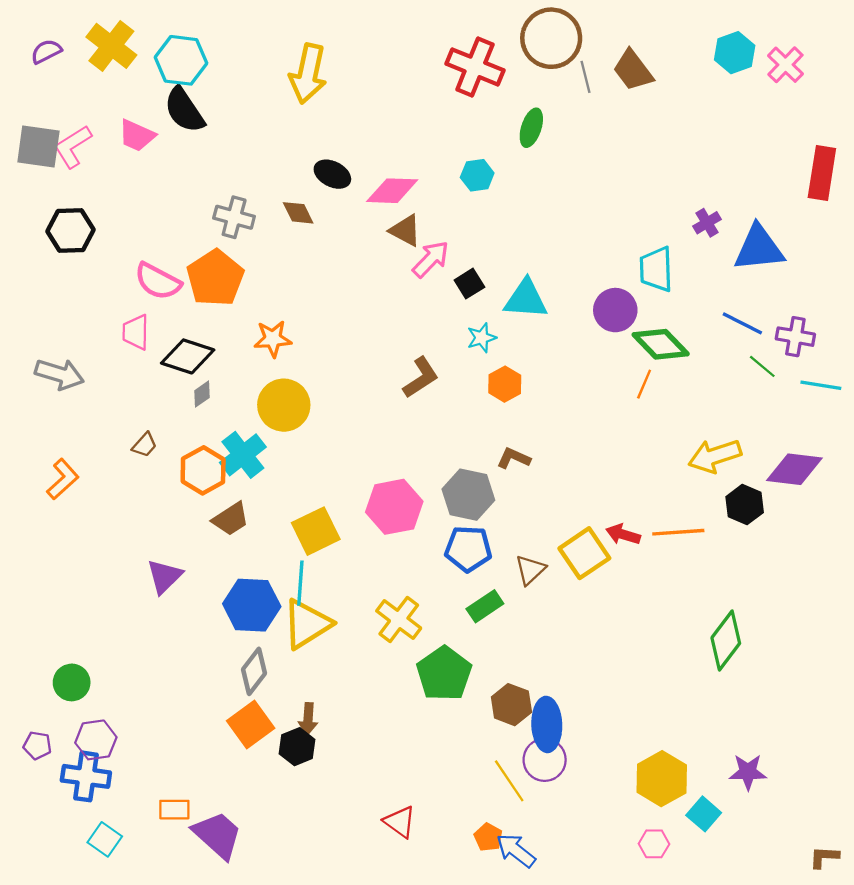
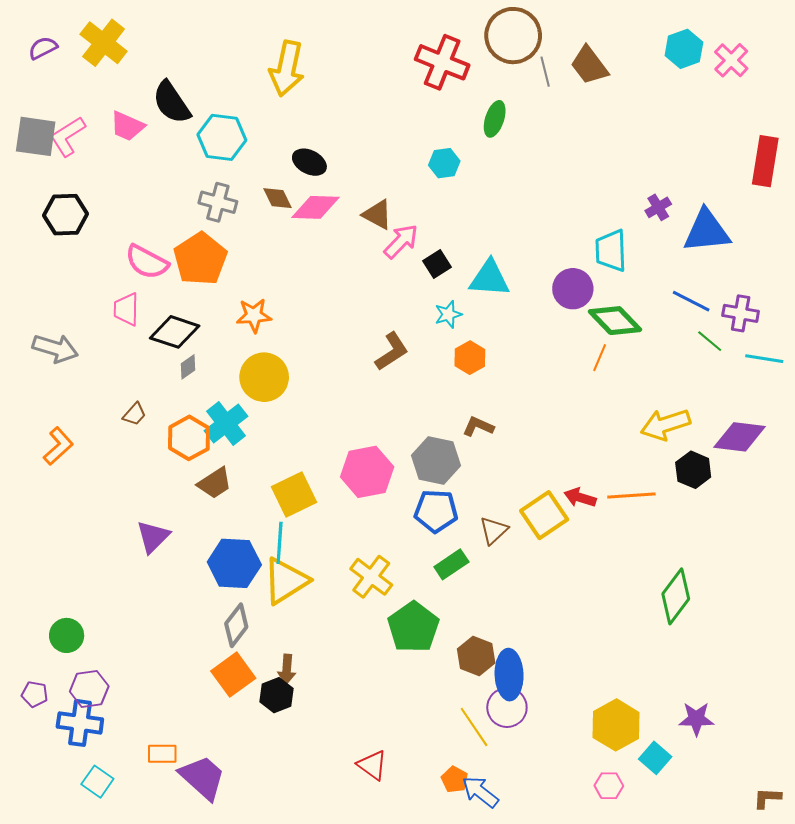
cyan hexagon: (181, 60) -> (222, 137), moved
pink diamond: (392, 191) -> (316, 207), moved

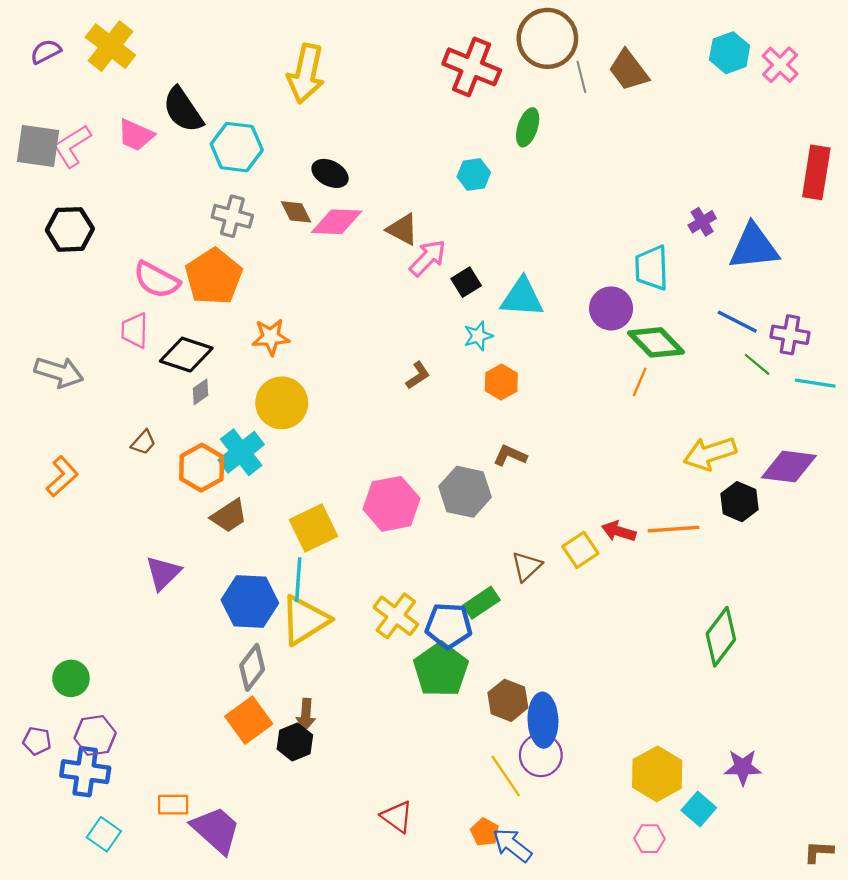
brown L-shape: (392, 351) -> (418, 375), size x0.7
blue pentagon: (436, 511) -> (449, 626), moved
yellow square: (544, 515) -> (580, 550), size x0.7

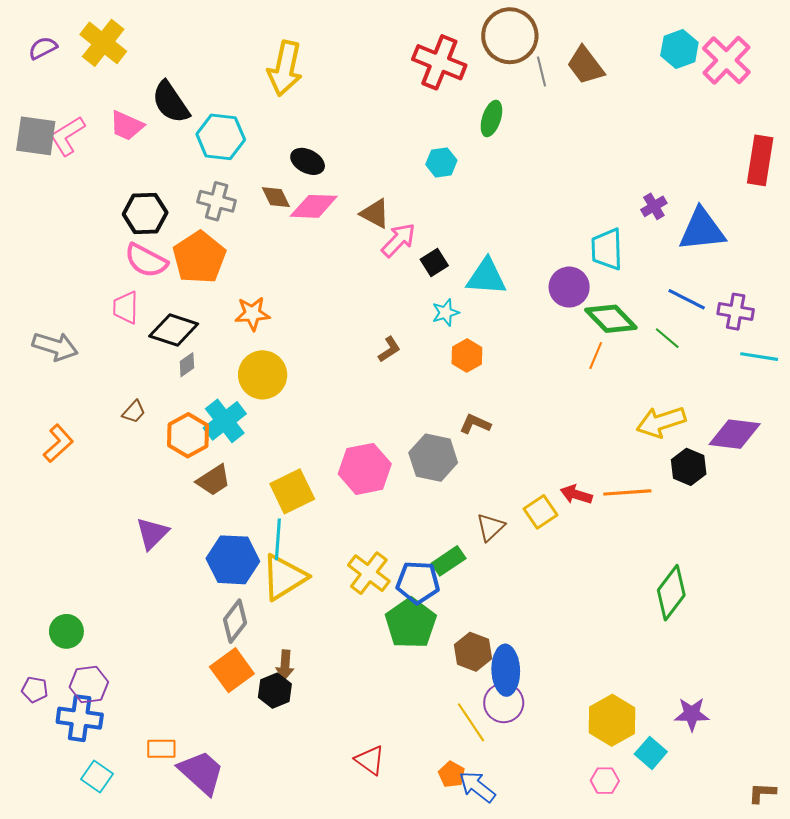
pink cross: (780, 65) -> (726, 60), size x1.4
black hexagon: (70, 229) -> (145, 213), moved
green line: (757, 364) -> (667, 338), moved

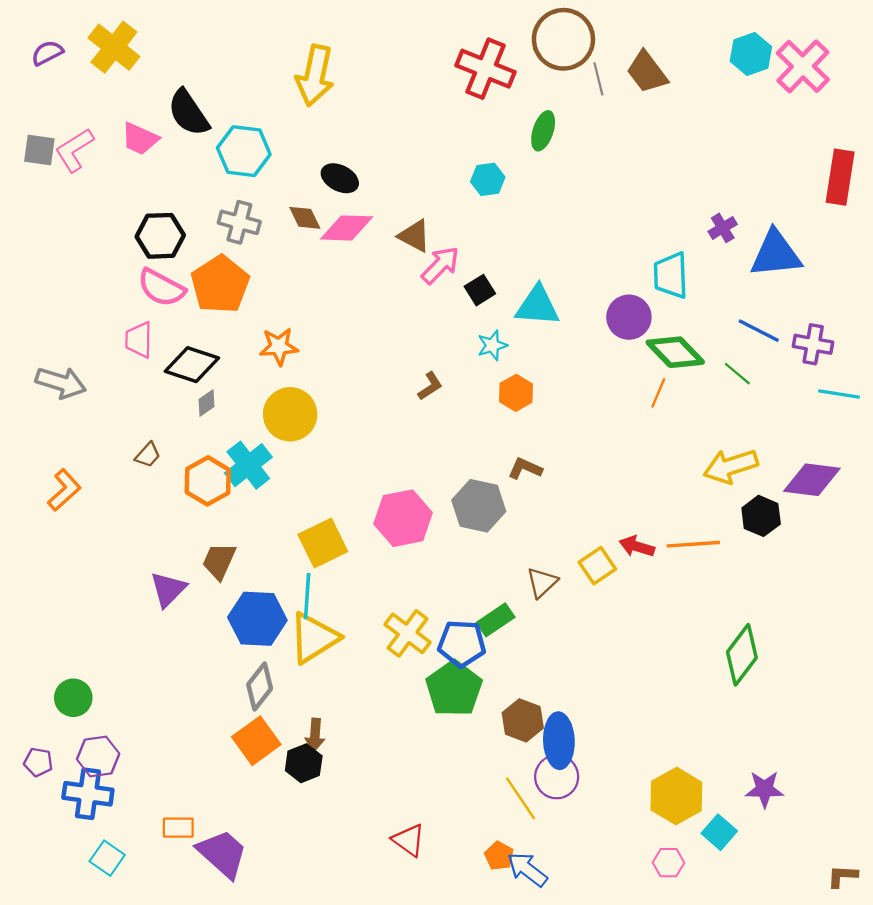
gray square: (36, 136) -> (39, 150), size x0.7
brown trapezoid: (214, 480) -> (219, 561), moved, turned 147

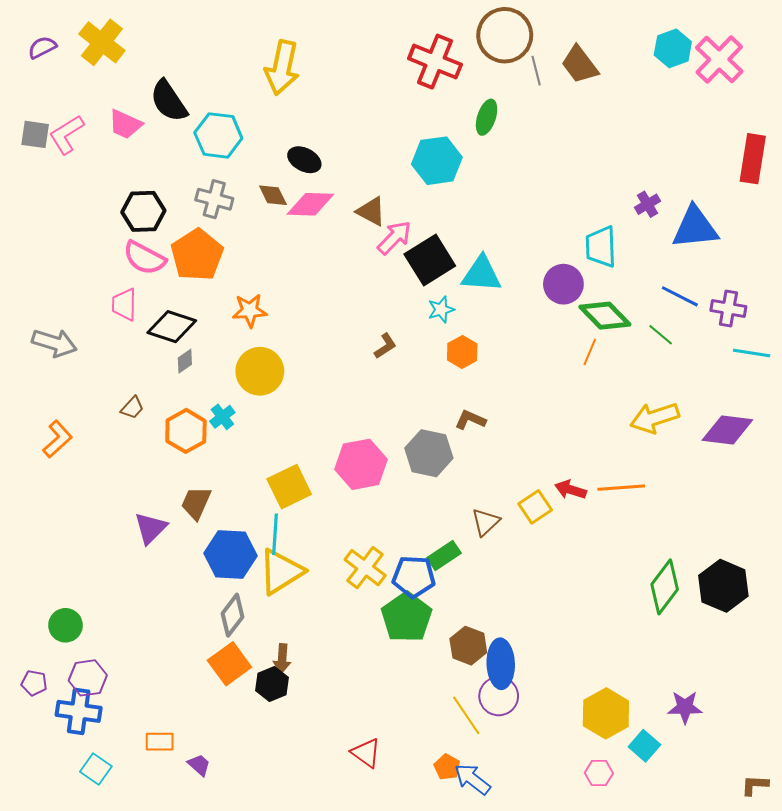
cyan hexagon: (488, 179) -> (437, 161), size x1.6
black square: (480, 290) -> (430, 260), size x1.8
cyan cross: (248, 465) -> (222, 417), size x0.6
black hexagon: (761, 516) -> (723, 586), moved, size x1.4
purple trapezoid: (222, 854) -> (199, 765), size x0.5

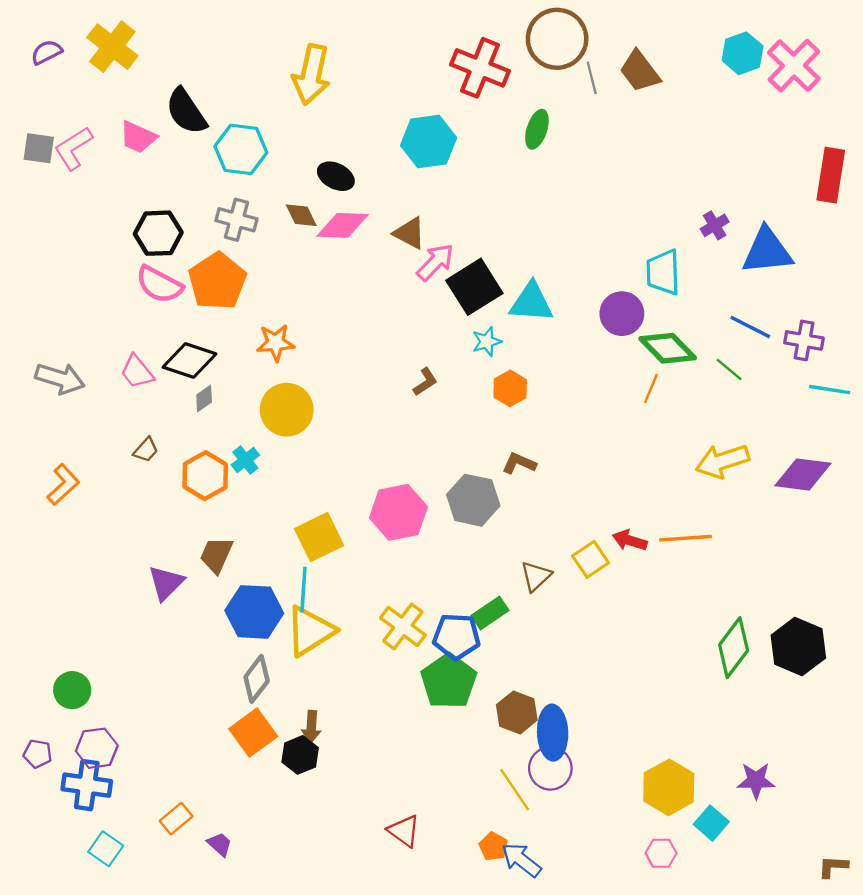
cyan hexagon: (437, 161) -> (429, 142), moved
pink trapezoid: (124, 304) -> (137, 372), moved, turned -40
orange rectangle: (160, 742) -> (176, 819), turned -40

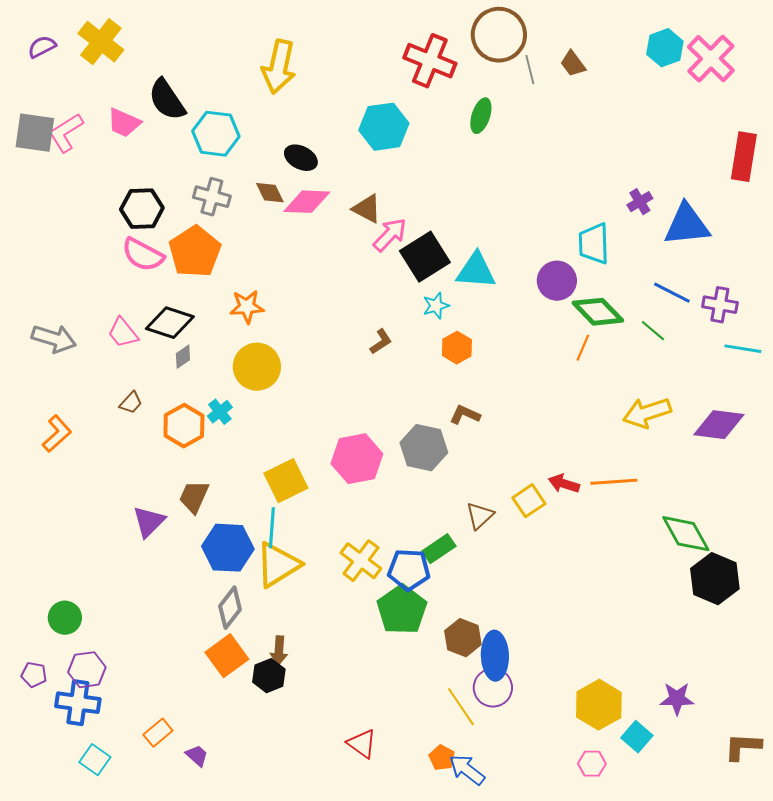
brown trapezoid: (640, 71) -> (573, 64), size x0.7
gray square: (39, 148) -> (35, 133), size x1.4
green diamond: (734, 648) -> (686, 534), moved, turned -66
brown L-shape: (833, 867) -> (743, 747), moved, size x1.4

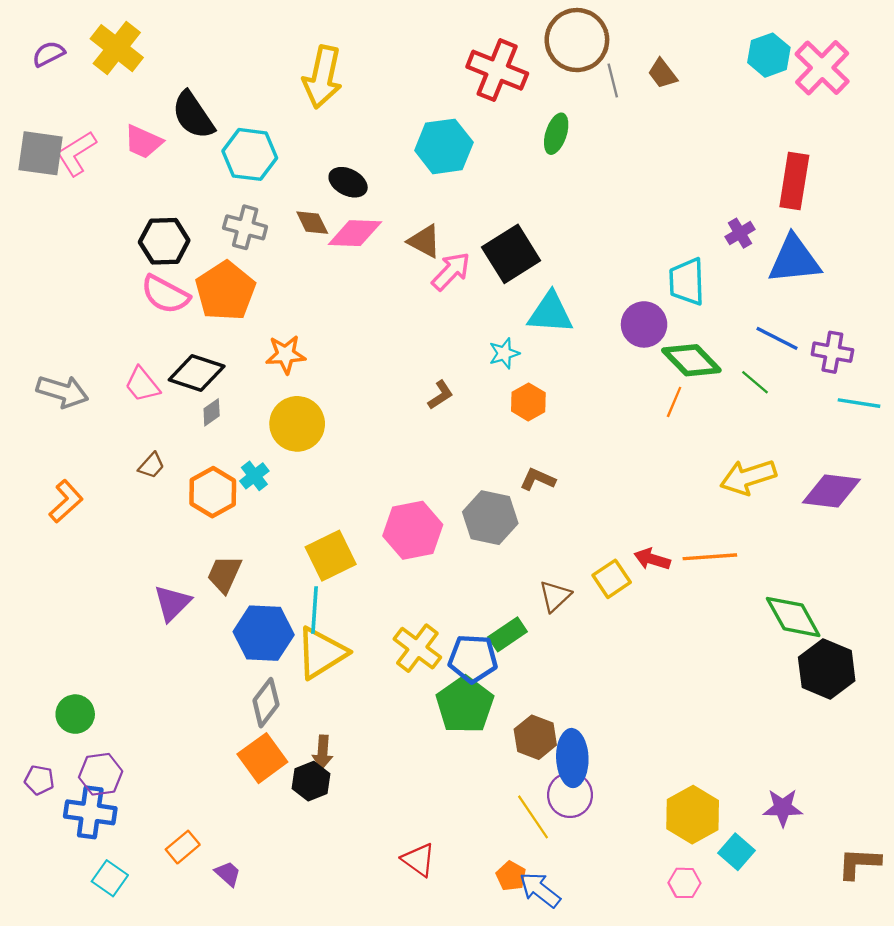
red rectangle: (744, 157) -> (794, 181), moved
black square: (425, 257) -> (511, 254), moved

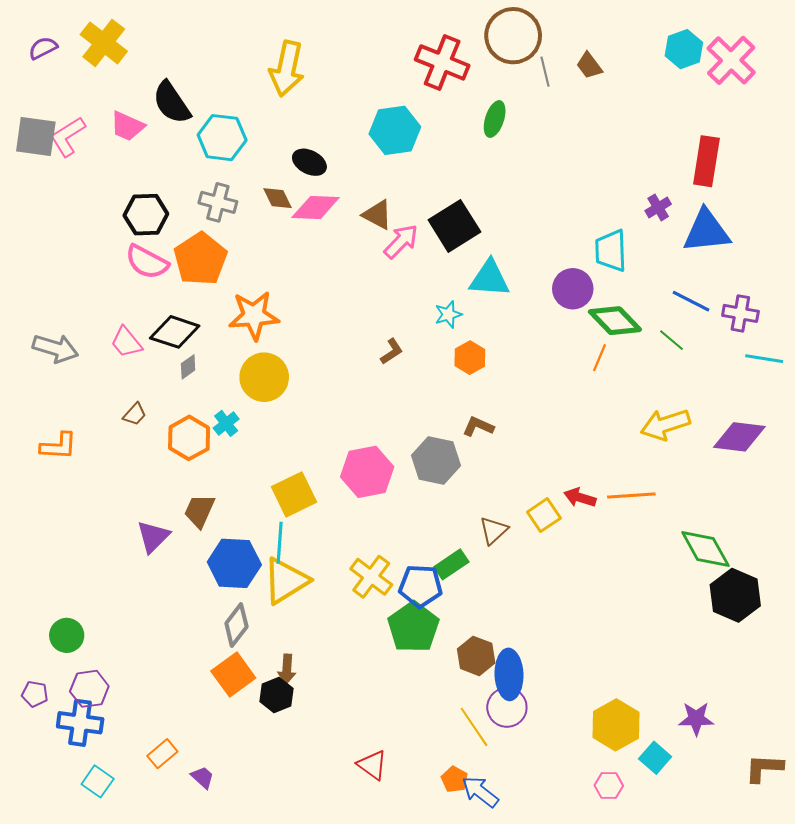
orange star: (286, 355) -> (254, 315), size x1.4
orange L-shape: (66, 501) -> (58, 446), turned 45

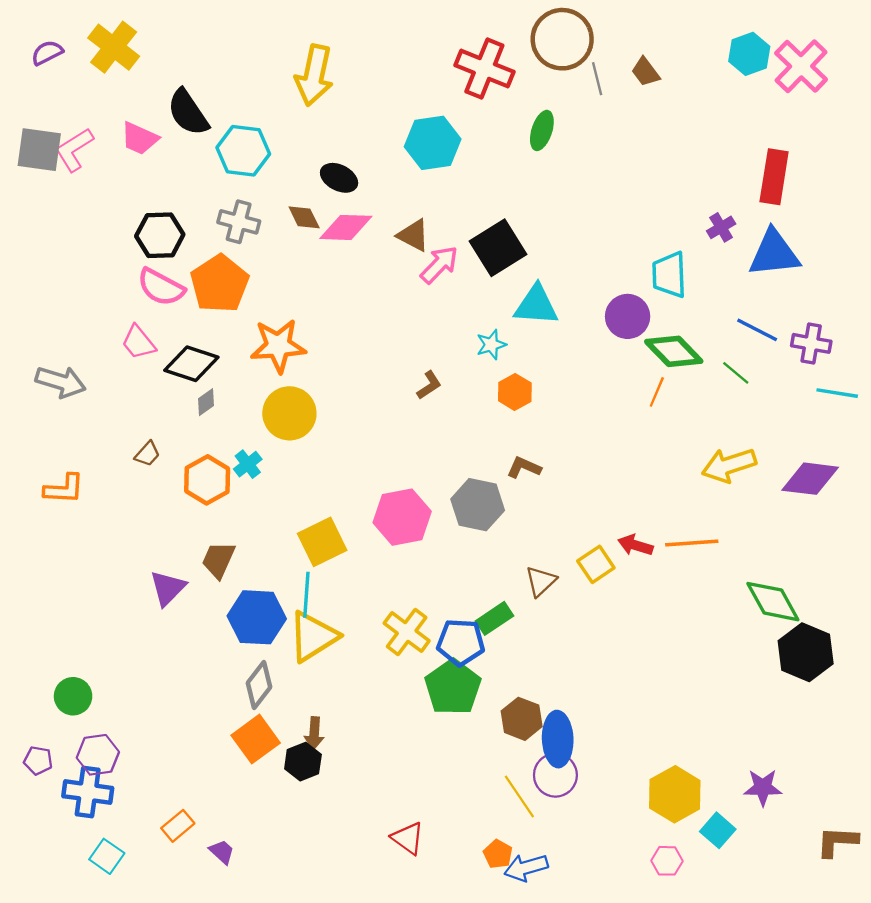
pink trapezoid: (126, 342) -> (138, 342), moved
blue arrow: (480, 792) -> (526, 868), turned -54

